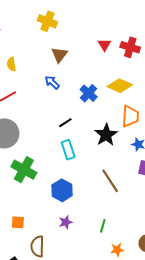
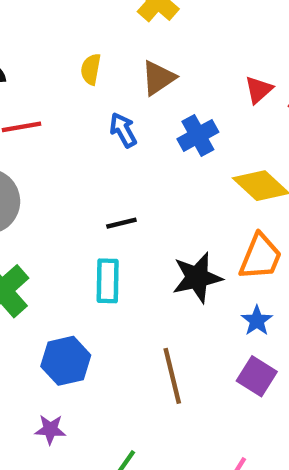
yellow semicircle: (11, 64) -> (91, 69), moved
blue cross: (89, 93) -> (198, 135), moved

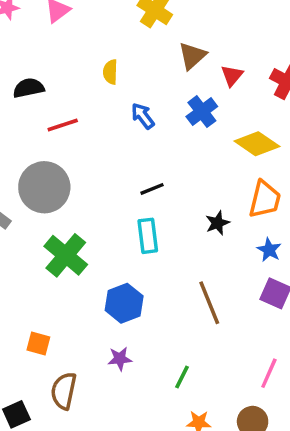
brown triangle: (158, 78) -> (192, 56), moved
red triangle: (259, 90) -> (232, 76), moved
black star: (197, 278) -> (217, 223), size x0.6

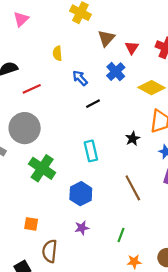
black line: (152, 189) -> (93, 104), moved

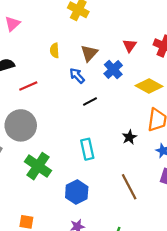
pink triangle: (21, 19) -> (13, 24), moved
brown triangle: (106, 38) -> (89, 53), moved

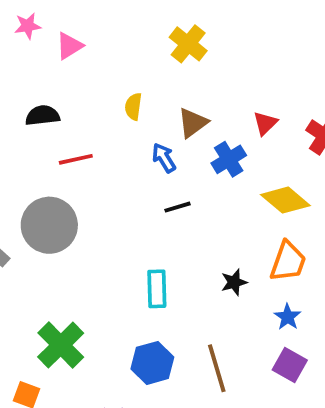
green cross: (38, 166) -> (61, 345), moved
blue hexagon: (77, 192) -> (152, 363), moved

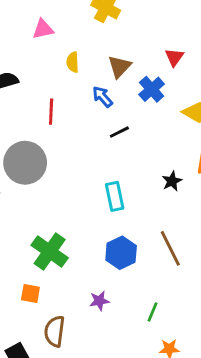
pink triangle: (69, 46) -> (43, 29), moved, turned 30
red line: (76, 159) -> (51, 112), moved, turned -65

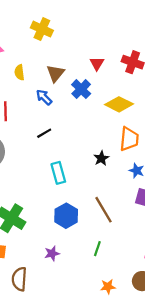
black line: (119, 132) -> (44, 133), moved
green line: (152, 312) -> (97, 249), moved

